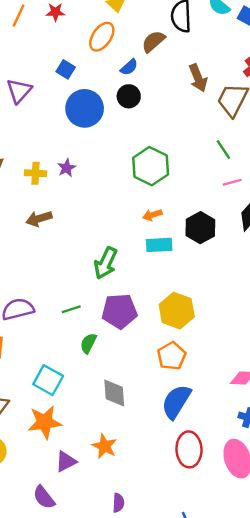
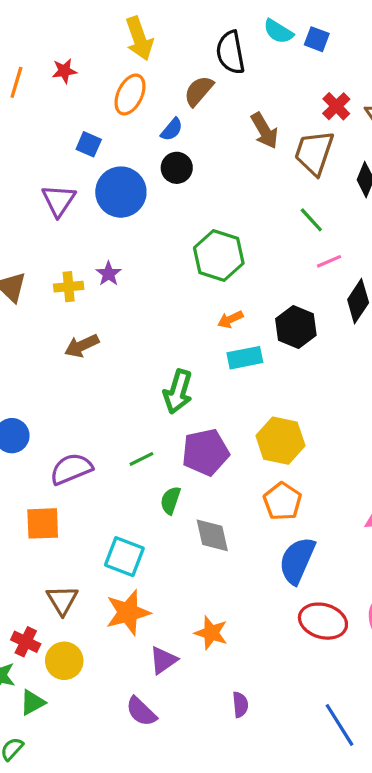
purple triangle: (19, 91) -> (59, 200), moved
gray diamond: (114, 393) -> (212, 535), moved
red ellipse: (189, 449) -> (323, 621), turned -64

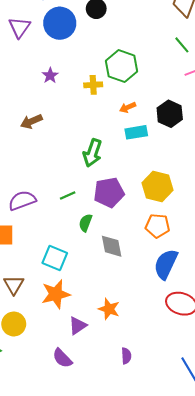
yellow cross: (69, 287) -> (93, 85), moved
orange pentagon: (282, 501) -> (158, 226), turned -30

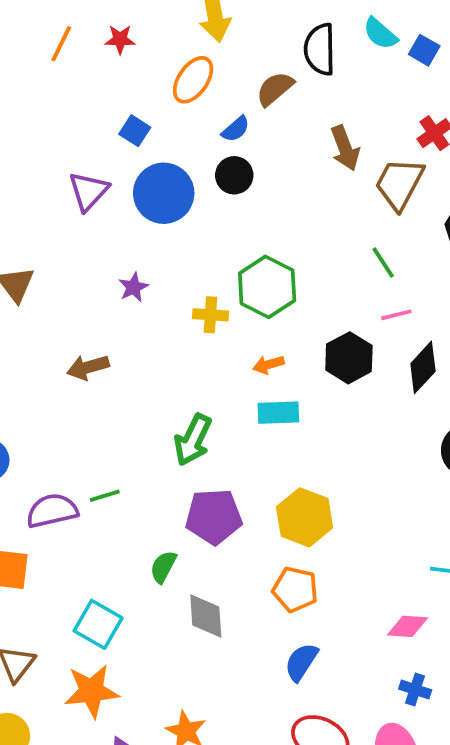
black hexagon: (170, 114) -> (349, 358), moved
green line: (68, 196) -> (105, 496), moved
blue semicircle: (166, 264) -> (301, 662), size x0.7

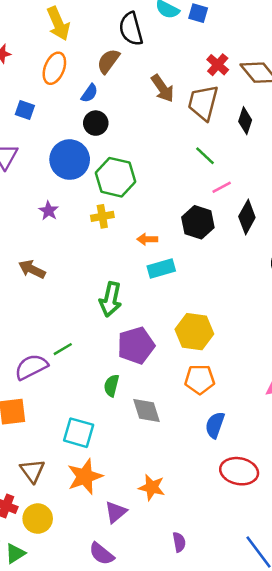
blue circle: (164, 193) -> (70, 160), moved
green hexagon: (267, 287) -> (116, 177), moved
orange arrow: (268, 365) -> (147, 239), turned 30
brown arrow: (88, 367) -> (32, 269), turned 56

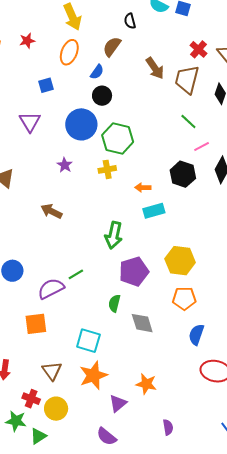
black semicircle: (131, 29) -> (130, 21), size x0.6
blue square: (25, 110) -> (46, 85), turned -35

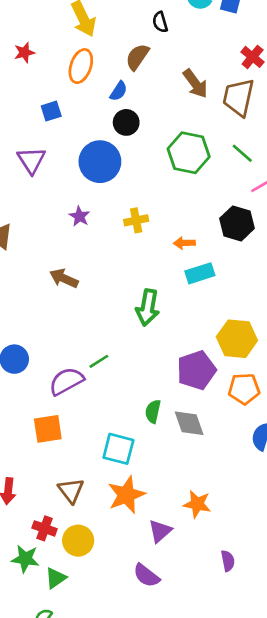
green hexagon: (118, 138) -> (189, 153), moved
purple pentagon: (134, 272) -> (196, 370), moved
green semicircle: (114, 303) -> (153, 411), moved

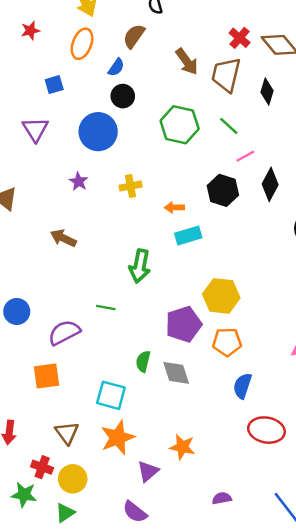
green line: (99, 361) -> (106, 307), moved, turned 42
purple semicircle: (228, 561) -> (222, 498), moved, turned -90
green triangle: (56, 578) -> (65, 513), moved

